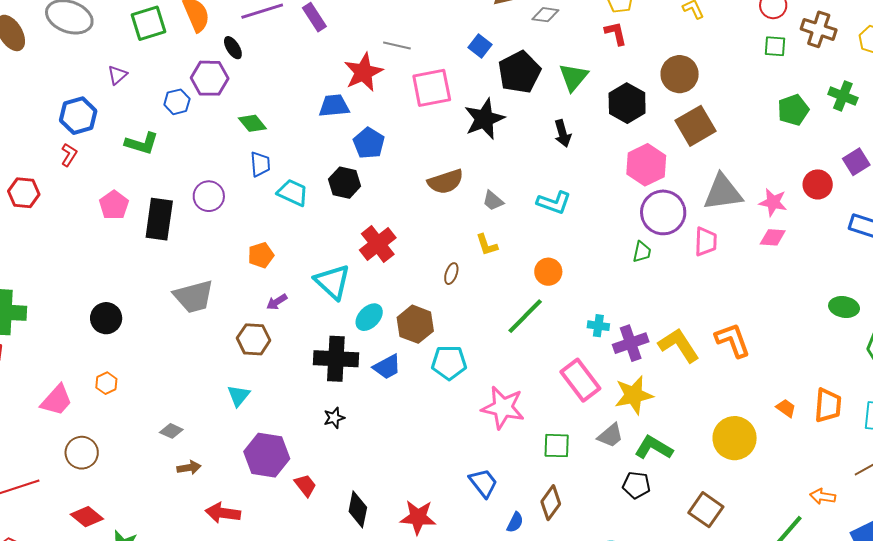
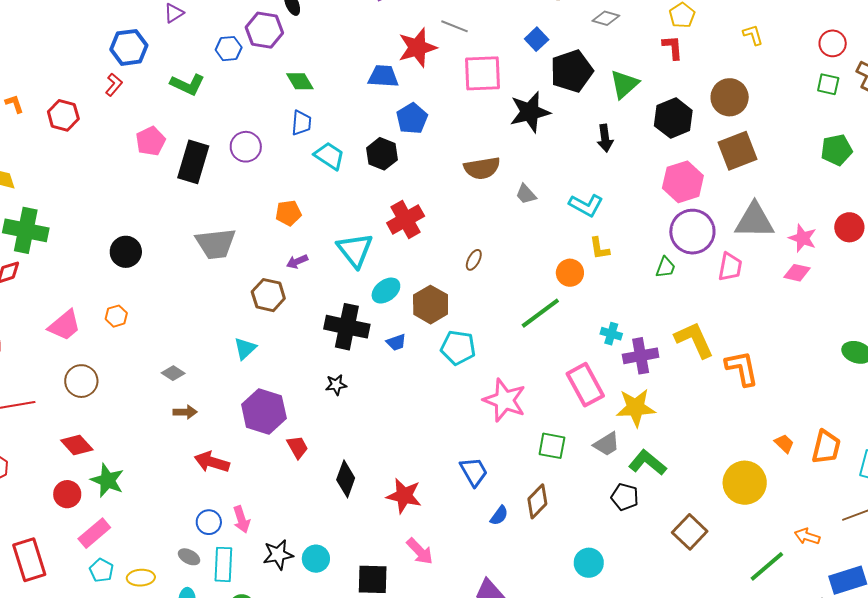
yellow L-shape: (487, 245) -> (599, 248), moved
yellow L-shape: (679, 345) -> (694, 340), moved
blue trapezoid: (387, 367) -> (396, 342), size x0.7
yellow circle: (735, 438) -> (745, 483), moved

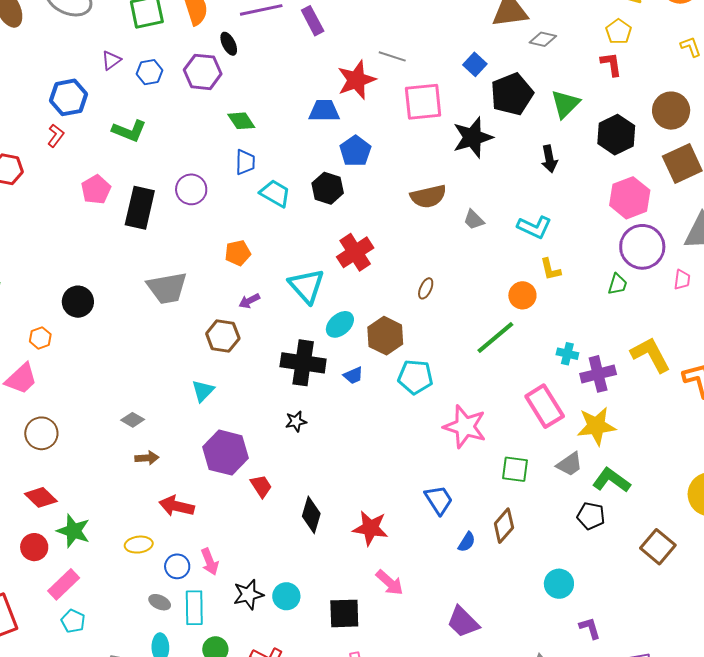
blue hexagon: (229, 49) -> (149, 72), moved
pink trapezoid: (730, 267) -> (682, 280), size x0.7
orange hexagon: (116, 316) -> (40, 338), moved
yellow ellipse: (141, 578) -> (139, 545), moved

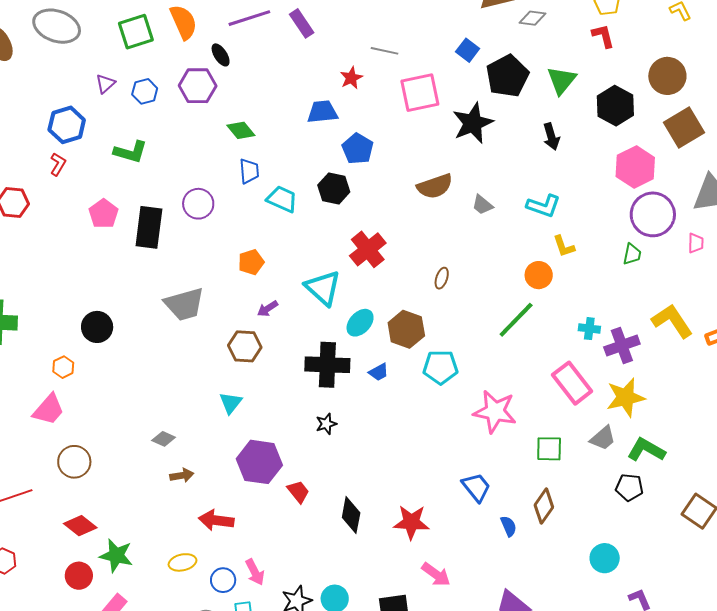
red star: (356, 80) -> (351, 78), size x0.6
blue semicircle: (467, 542) -> (509, 526), turned -50

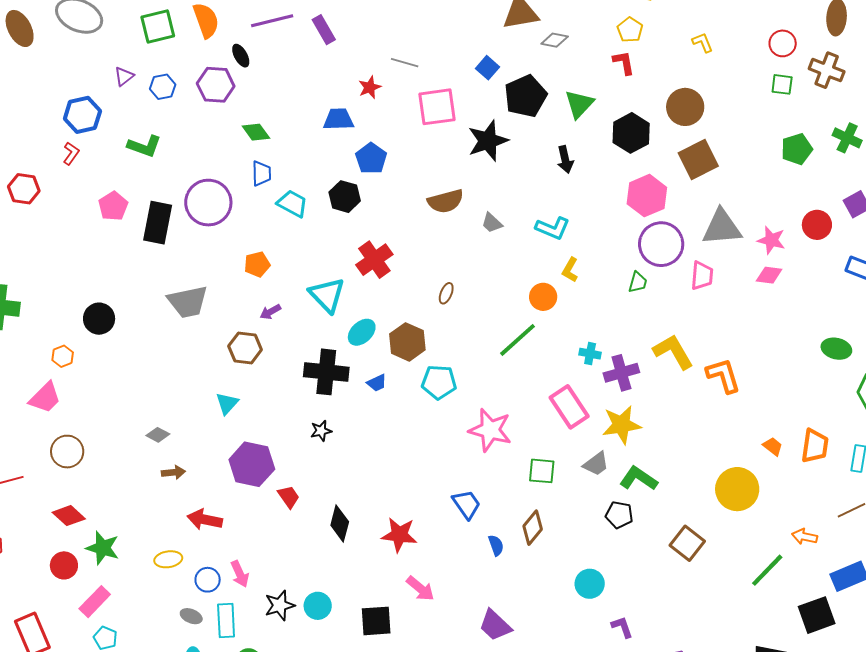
purple circle: (198, 204) -> (208, 203), size x1.5
pink trapezoid: (696, 243) -> (702, 276), size x1.4
yellow L-shape: (564, 246) -> (570, 270), turned 45

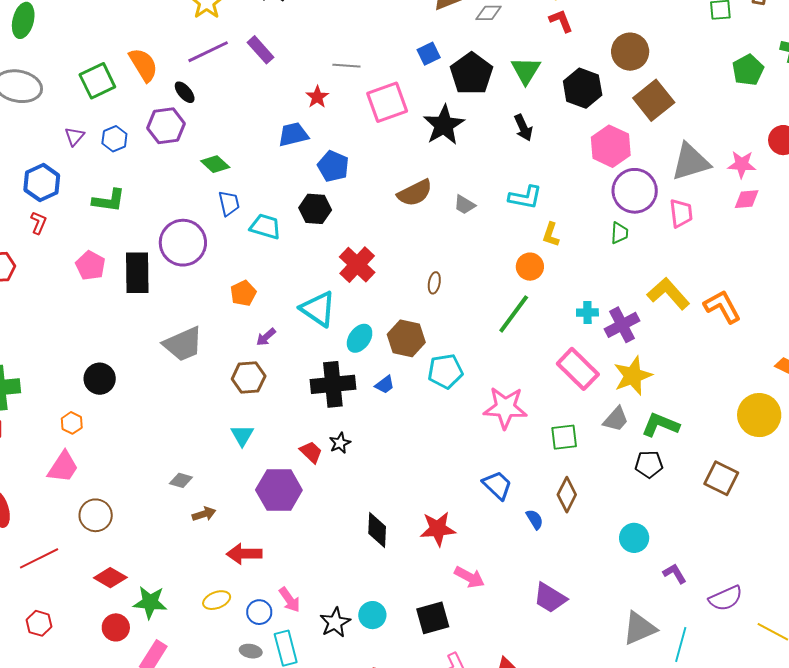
blue square: (487, 68) -> (429, 54), turned 35
red trapezoid: (289, 497) -> (311, 452), moved

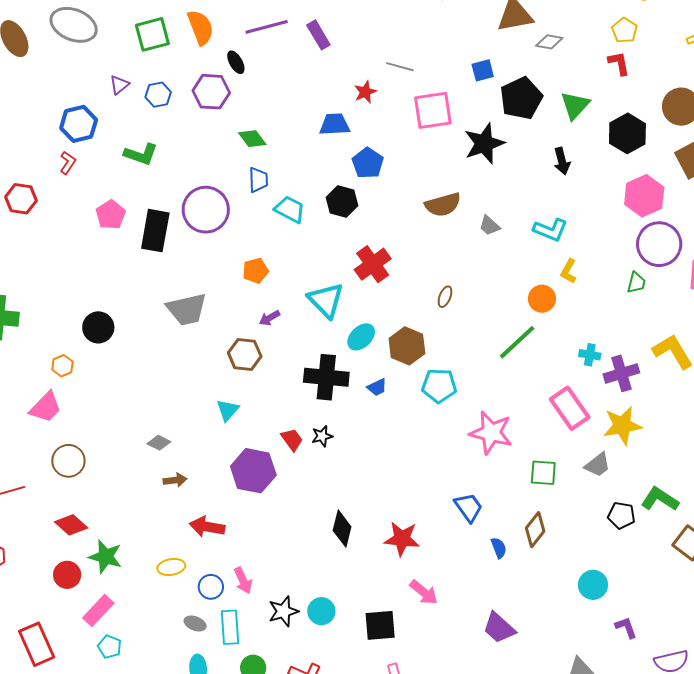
green L-shape: (660, 425) -> (660, 499), moved

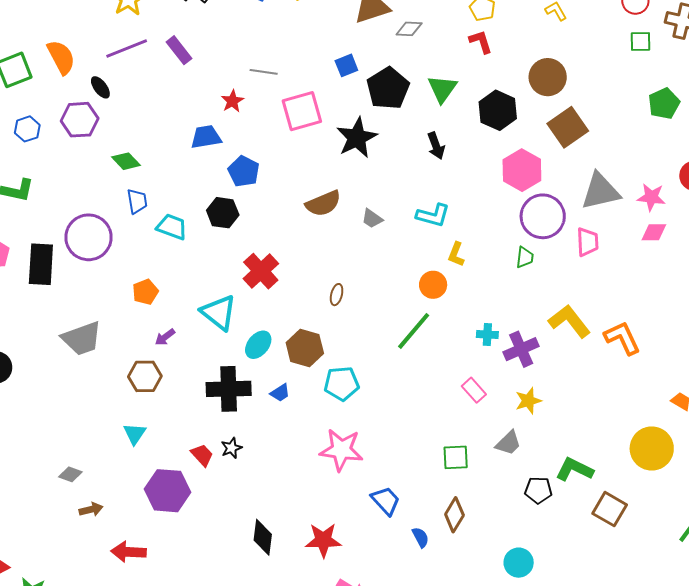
pink rectangle: (570, 408) -> (474, 390), size x0.6
yellow star: (622, 425) -> (528, 401), size x0.7
pink star: (491, 433) -> (341, 450), moved

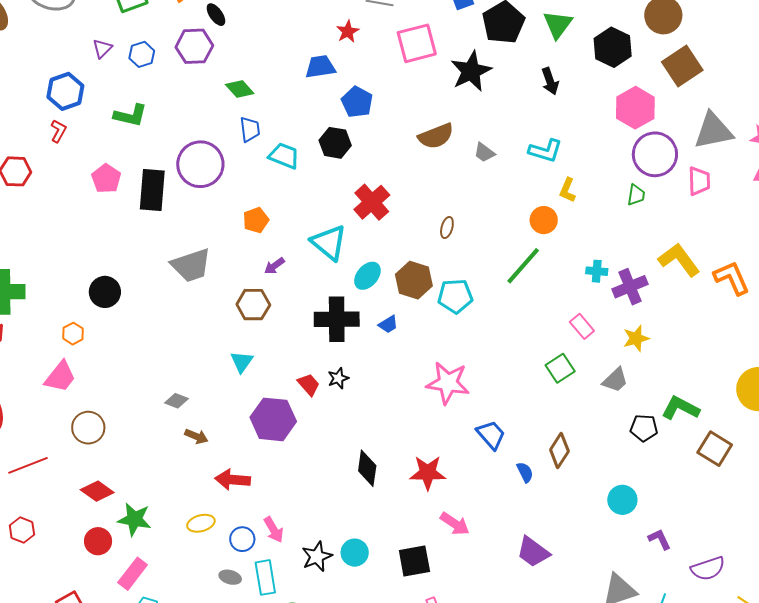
cyan pentagon: (342, 384) -> (455, 296), moved
green square: (456, 457) -> (560, 368), moved, turned -32
brown arrow: (91, 509) -> (196, 436), turned 35

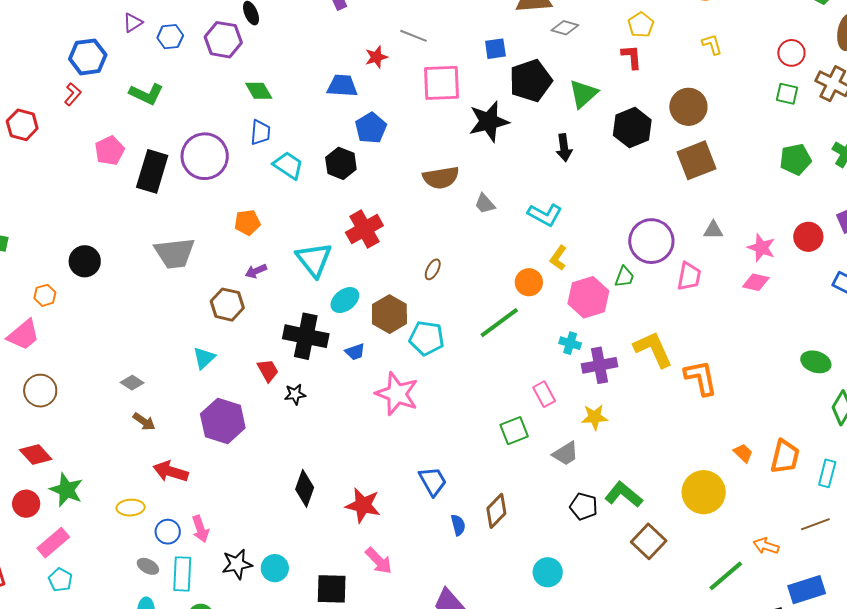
pink hexagon: (635, 108) -> (588, 297), moved
gray triangle: (713, 131) -> (713, 230), size x0.5
pink star: (448, 383) -> (397, 394), moved
red trapezoid: (309, 385) -> (268, 370), moved

